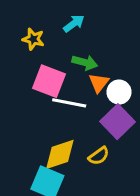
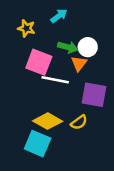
white circle: (119, 92) -> (88, 47), moved
purple square: (117, 122) -> (94, 95), turned -36
yellow diamond: (60, 154) -> (48, 121), turned 48

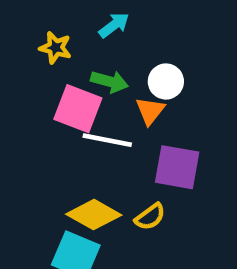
green arrow: (68, 47) -> (110, 81), moved

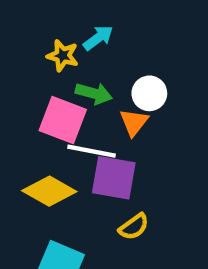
yellow star: (55, 48) -> (63, 56), moved
purple square: (177, 167) -> (114, 178), moved
yellow diamond: (94, 215) -> (49, 191), moved

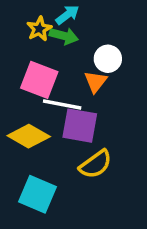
yellow star: (63, 56) -> (39, 29), turned 30
green arrow: (94, 93) -> (64, 36), moved
yellow semicircle: (134, 227) -> (96, 164), size x1.4

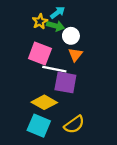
white circle: (108, 59) -> (71, 36), moved
yellow diamond: (29, 136) -> (44, 102), moved
yellow semicircle: (96, 164) -> (74, 125), moved

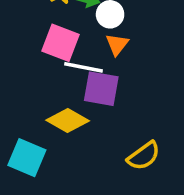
yellow semicircle: (74, 125) -> (144, 156), moved
cyan square: (39, 126) -> (27, 158), moved

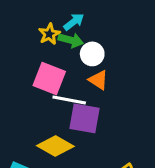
orange triangle: (117, 44) -> (98, 80), turned -35

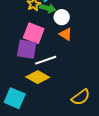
white line: (69, 100) -> (46, 60), moved, turned -30
purple square: (85, 118) -> (27, 49), moved

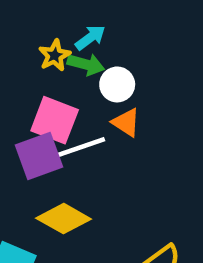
purple square: (27, 49) -> (39, 156), turned -30
white line: (46, 60) -> (81, 147), moved

